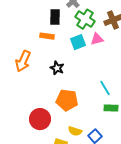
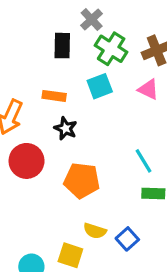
orange rectangle: (47, 36) -> (54, 96), moved
pink triangle: (97, 39) -> (148, 89), moved, turned 40
red circle: (40, 119) -> (27, 161), moved

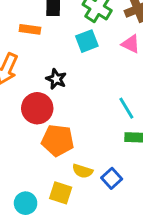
orange rectangle: (54, 96) -> (30, 29), moved
red circle: (27, 161) -> (37, 108), moved
orange pentagon: (82, 180) -> (58, 140), moved

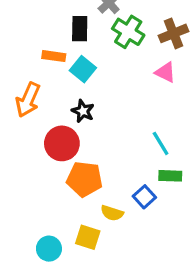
cyan square: (87, 41) -> (83, 69), moved, turned -30
blue square: (112, 178) -> (144, 197), moved

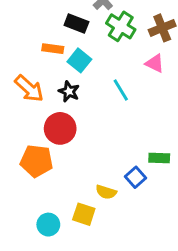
black rectangle: (80, 29) -> (76, 23), turned -70
orange arrow: (28, 100) -> (29, 89), turned -72
black star: (83, 111) -> (69, 91), moved
cyan line: (161, 143) -> (121, 90), moved
orange pentagon: (85, 179) -> (36, 161), moved

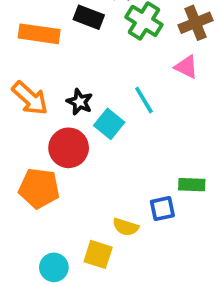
orange rectangle: (53, 49) -> (39, 34), moved, size x1.5
cyan square: (79, 60) -> (109, 124), moved
blue square: (136, 177) -> (162, 209), turned 30

